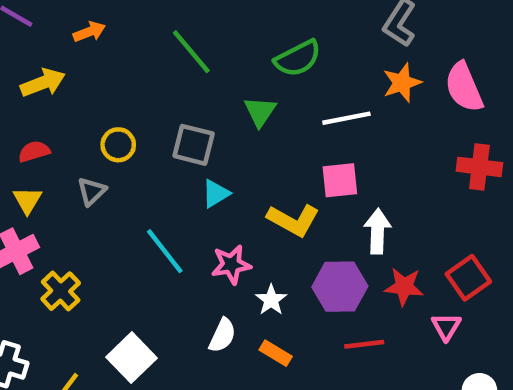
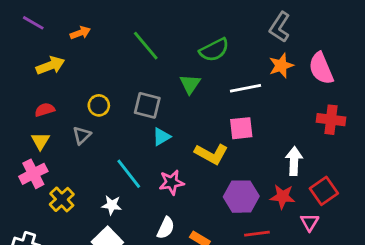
white arrow: (378, 231) -> (294, 161), moved
white star: (271, 300) -> (112, 205), moved, turned -30

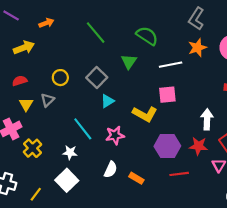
green semicircle: (214, 50) -> (147, 36), turned -120
gray square: (147, 105) -> (97, 78), turned 30
yellow triangle: (40, 141) -> (26, 104), moved

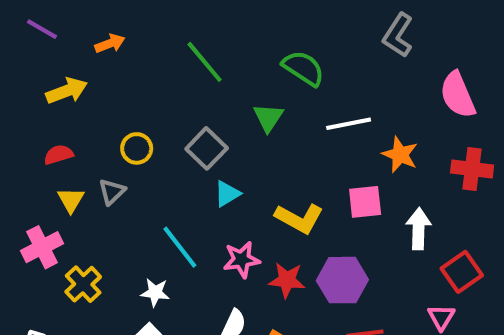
orange star: (197, 48) -> (400, 155), moved, turned -30
pink square: (167, 95) -> (365, 202), moved
red star: (198, 146) -> (287, 280), moved

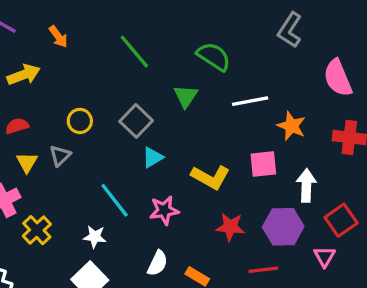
orange arrow: (110, 43) -> (58, 37), turned 75
red star: (287, 280) -> (230, 227), moved
purple hexagon: (342, 280) -> (283, 227), moved

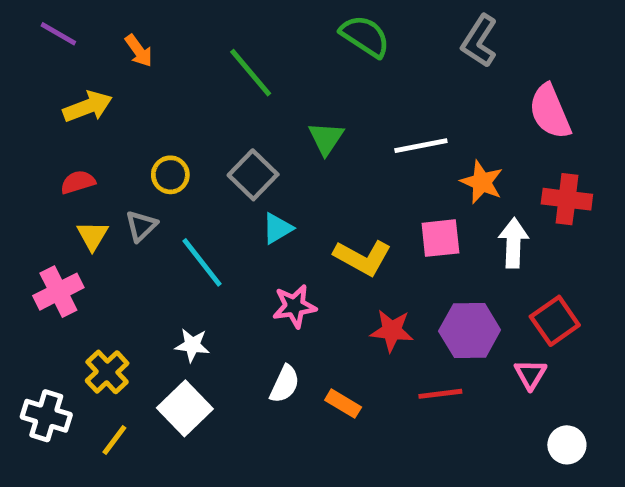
green semicircle: (214, 56) -> (365, 36), moved
white arrow: (306, 185) -> (513, 243), moved
cyan line: (115, 200) -> (202, 262), moved
yellow cross: (37, 230) -> (107, 372), moved

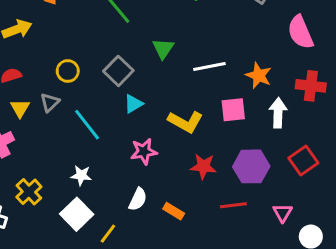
white line: (421, 146) -> (209, 67), moved
pink triangle: (530, 374) -> (282, 213), moved
yellow line: (114, 440) -> (108, 234), moved

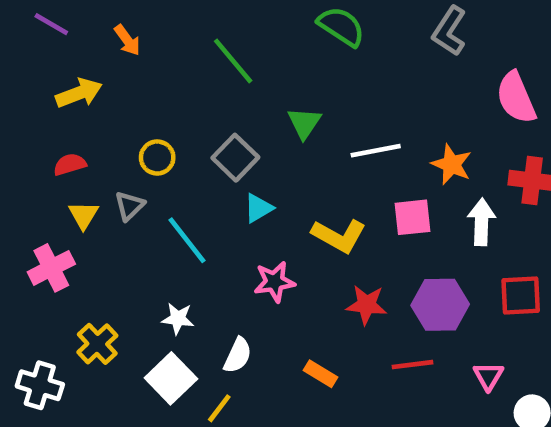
red square: (303, 160) -> (521, 296), turned 32
white semicircle: (138, 199) -> (238, 355), moved

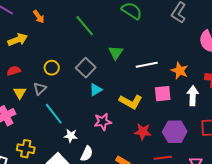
cyan line: (187, 240) -> (54, 114), moved
white star: (178, 319) -> (71, 136), moved
yellow cross: (97, 344) -> (26, 149), turned -36

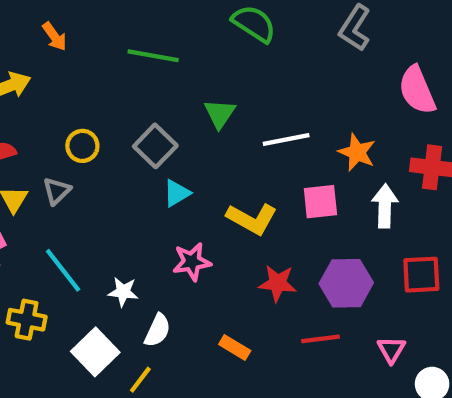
green line: (85, 26) -> (153, 56), turned -40
cyan line: (54, 114) -> (63, 270), moved

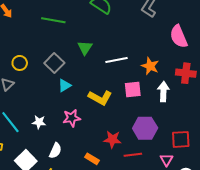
red square: (421, 275) -> (181, 139), moved
red star: (278, 283) -> (112, 139), moved
white star: (123, 292) -> (39, 122), moved

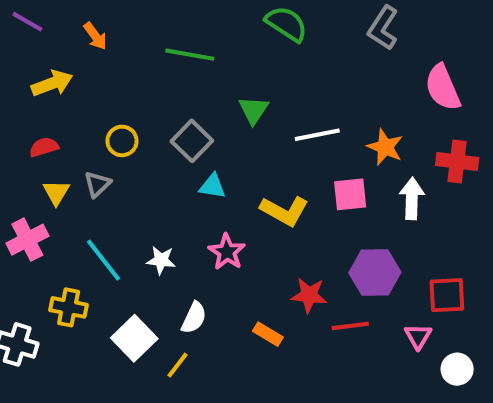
cyan triangle: (65, 85) -> (212, 186), turned 40
pink star: (72, 118) -> (227, 252), turned -30

